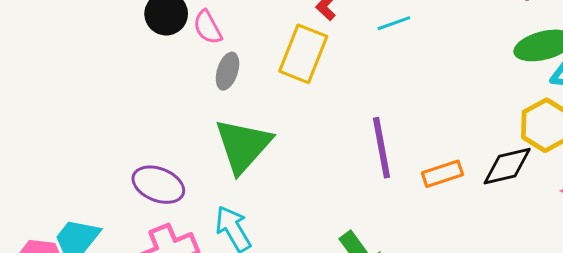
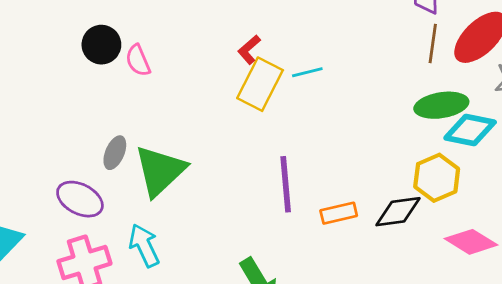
yellow rectangle: (303, 54) -> (260, 84), moved
gray ellipse: (227, 71) -> (115, 153), moved

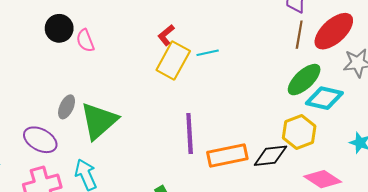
green ellipse: (441, 105) -> (304, 80), turned -36
orange rectangle: (339, 213) -> (227, 155), size x1.5

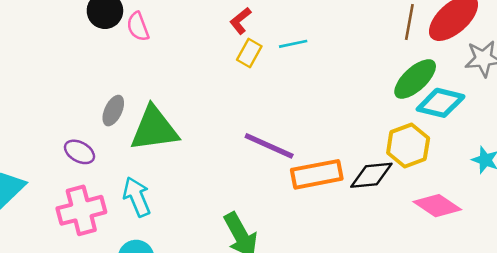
yellow rectangle: (173, 60) -> (249, 53), size x0.6
green triangle: (99, 121) -> (154, 129), turned 33
purple line: (190, 133) -> (269, 146), turned -63
purple ellipse: (40, 140) -> (79, 152), size x0.7

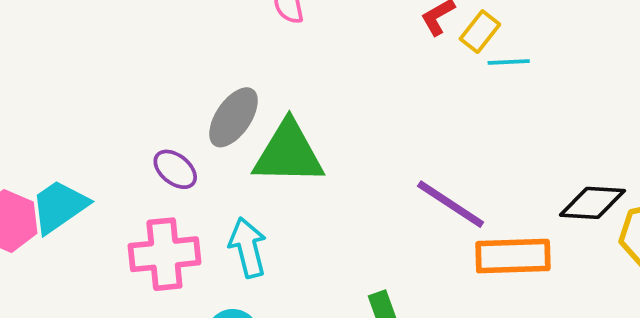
yellow rectangle: (249, 53) -> (480, 32), moved
gray ellipse: (113, 111) -> (233, 117), size x1.4
black diamond: (371, 175) -> (592, 203), moved

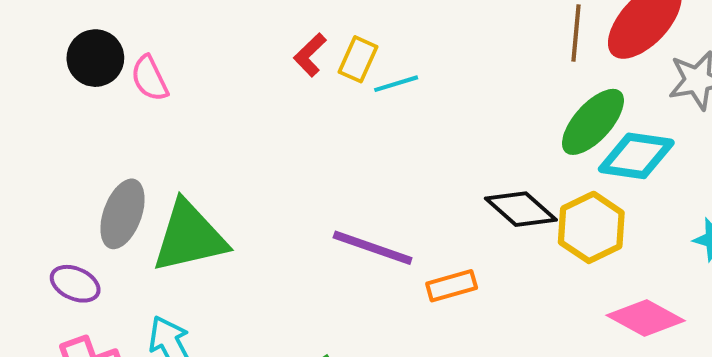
black diamond: (592, 203) -> (521, 209), turned 52
orange rectangle: (513, 256) -> (452, 286), size x0.6

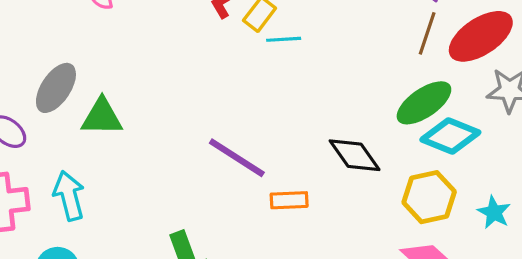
yellow hexagon: (591, 227) -> (429, 197), moved
green triangle: (189, 237) -> (102, 117), size x0.7

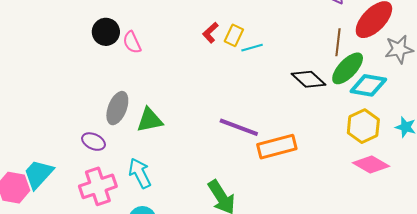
brown line: (427, 33) -> (338, 42), moved
black diamond: (355, 155) -> (308, 79), moved
orange rectangle: (289, 200) -> (277, 147), size x1.6

